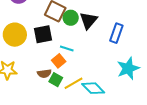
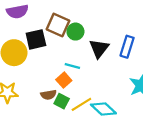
black triangle: (88, 20) -> (99, 48), moved
black square: (43, 34) -> (36, 39), moved

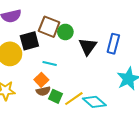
cyan line: (72, 66) -> (50, 64), moved
orange square: (64, 80) -> (41, 80), moved

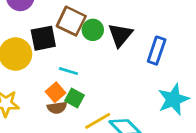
black triangle: (88, 47) -> (120, 35), moved
green square: (55, 96) -> (75, 98), moved

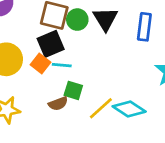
black square: (43, 38) -> (51, 44), moved
orange square: (55, 92) -> (40, 64), moved

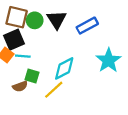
blue rectangle: (144, 27) -> (87, 26), turned 55
cyan diamond: (129, 109) -> (64, 68), moved, turned -60

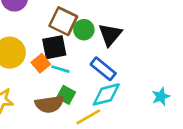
blue rectangle: (87, 26) -> (103, 69), moved, turned 55
cyan star: (108, 60) -> (161, 97), size x0.6
brown semicircle: (20, 86) -> (49, 104), size x1.5

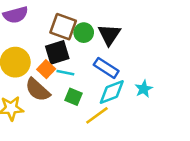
cyan star: (161, 97) -> (144, 89), moved
brown semicircle: (49, 104) -> (38, 90), moved, turned 56

